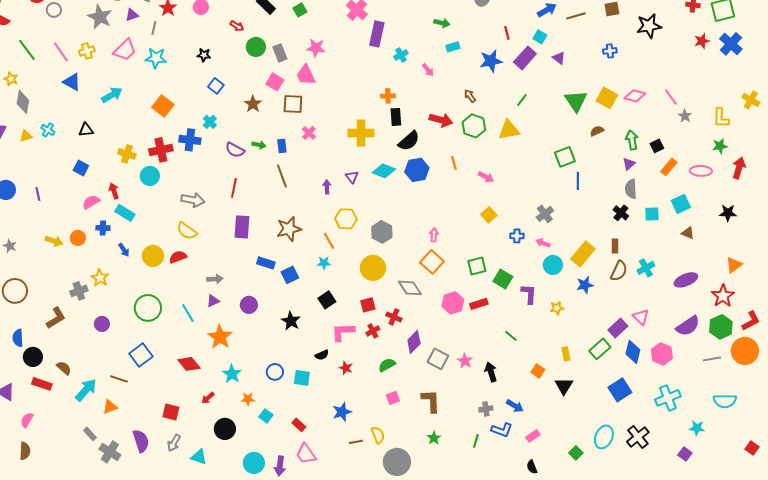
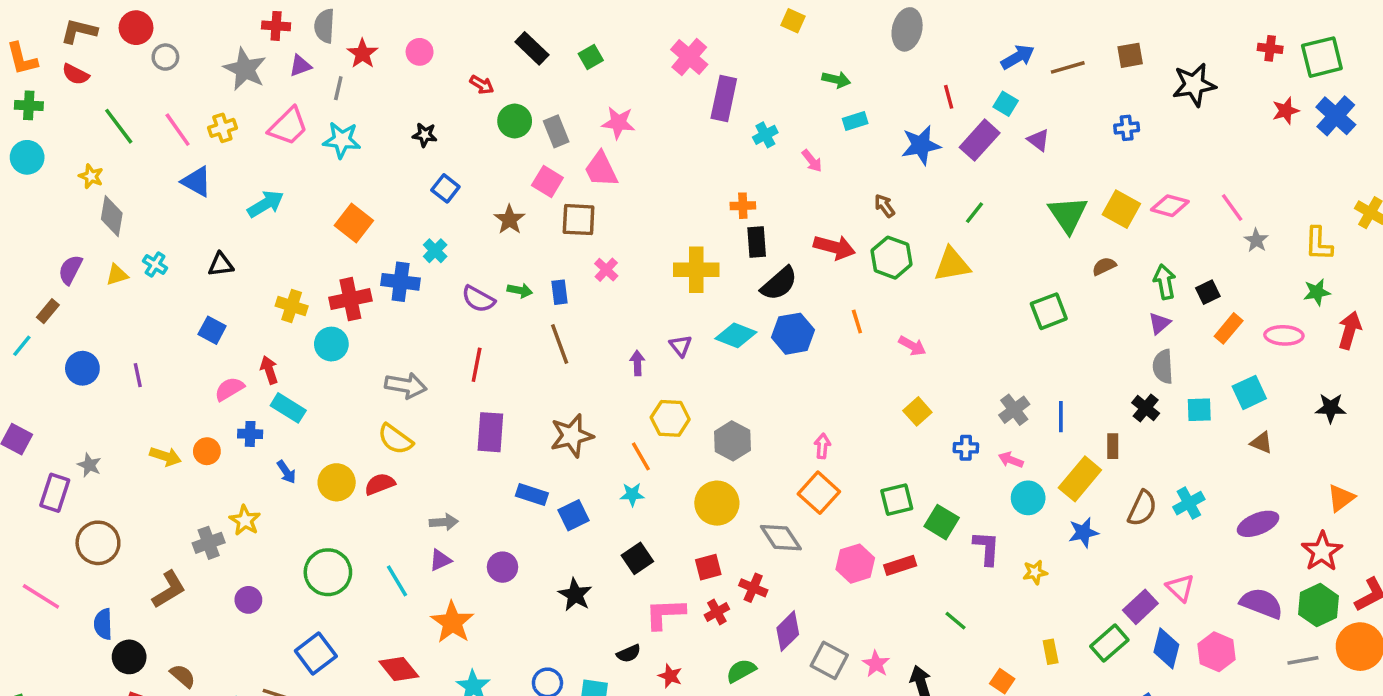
blue line: (578, 181) -> (1061, 417), moved
brown rectangle: (615, 246) -> (1113, 446), moved
purple semicircle: (688, 326) -> (1261, 603), turned -125

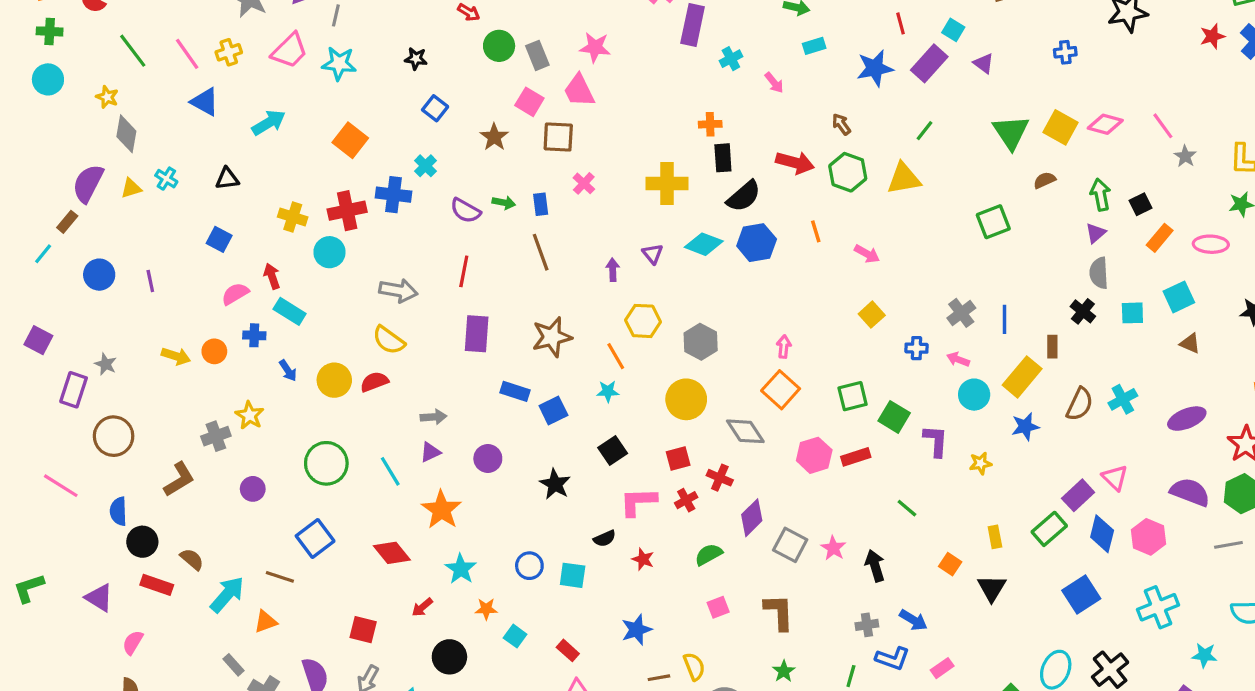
purple semicircle: (70, 270) -> (88, 183), size x1.4

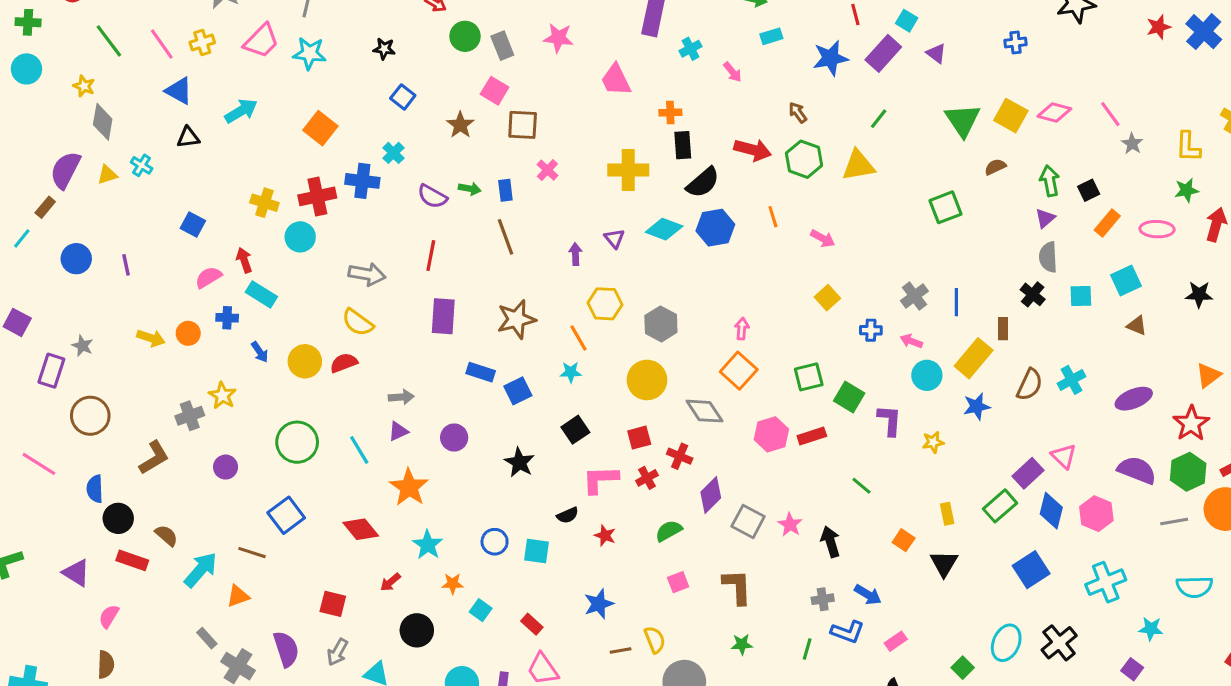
pink trapezoid: (579, 91) -> (616, 80), moved
black triangle: (227, 179) -> (188, 137), moved
green star: (784, 671) -> (742, 644), turned 30

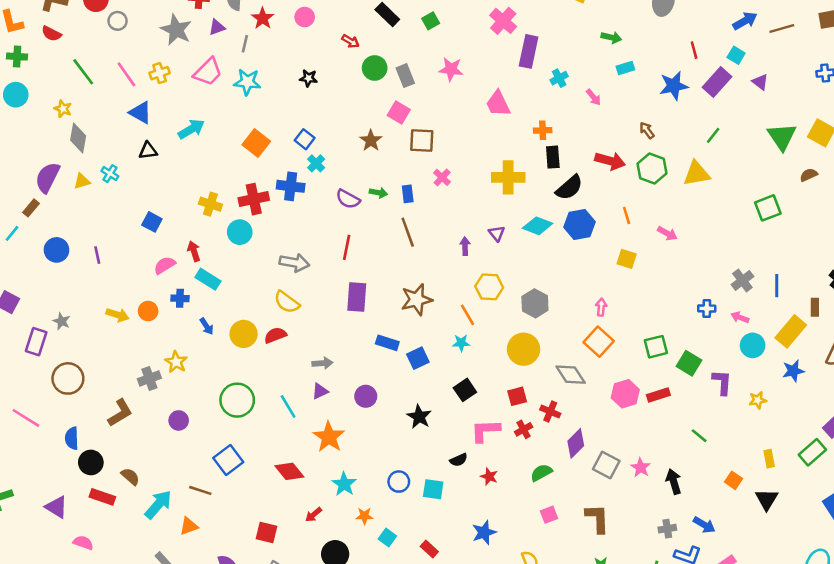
blue square: (403, 97) -> (305, 139), moved
yellow square: (827, 298) -> (627, 259), moved, turned -30
pink semicircle: (109, 616) -> (83, 543), turned 78

